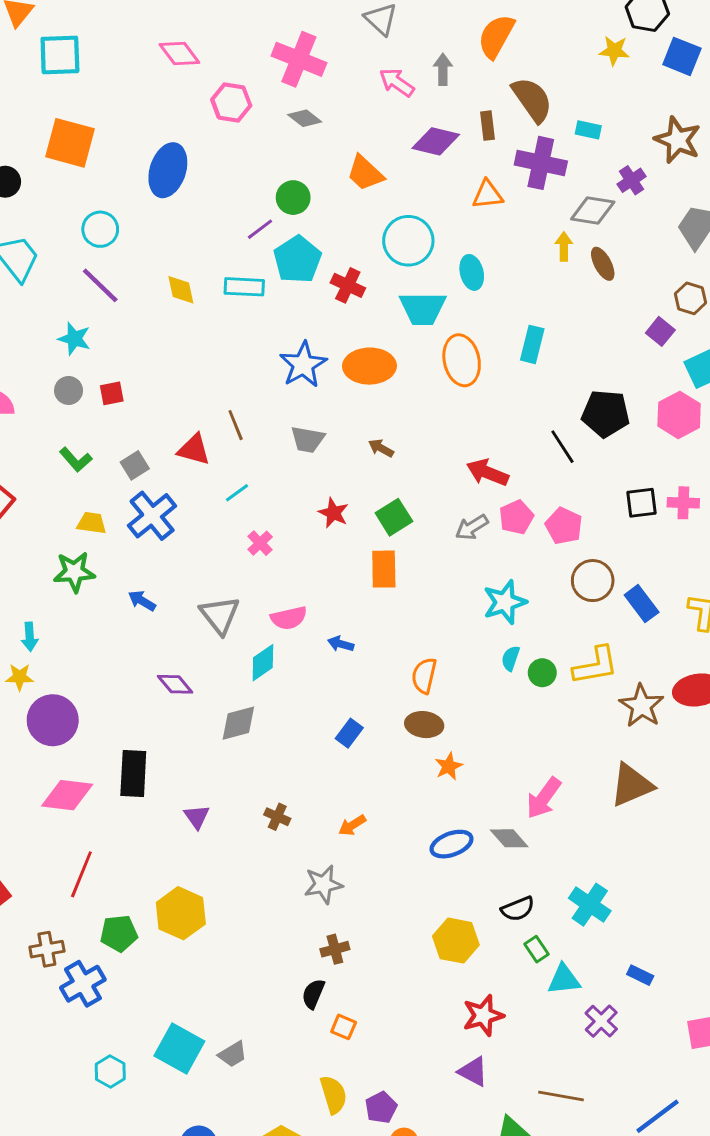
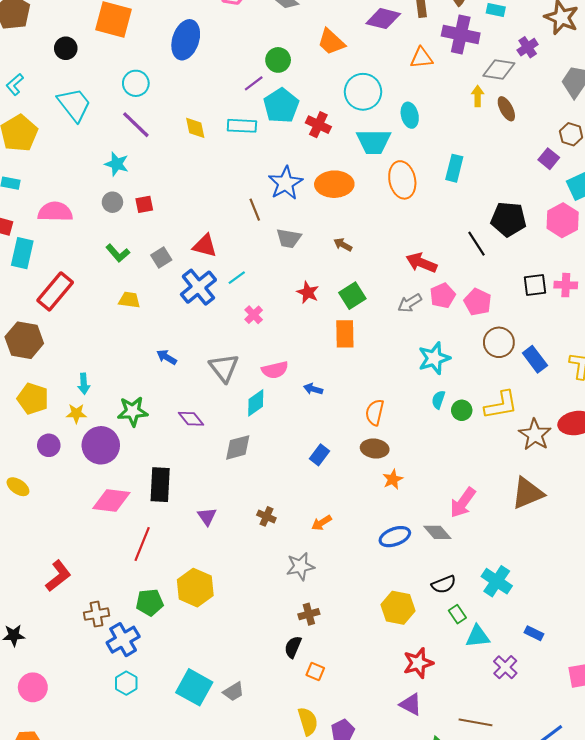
brown line: (236, 425) -> (255, 210), moved
blue cross: (152, 516) -> (198, 287), moved
green star: (74, 572) -> (133, 411), moved
red line: (81, 874) -> (142, 544), moved
cyan hexagon: (110, 1072) -> (126, 683), moved

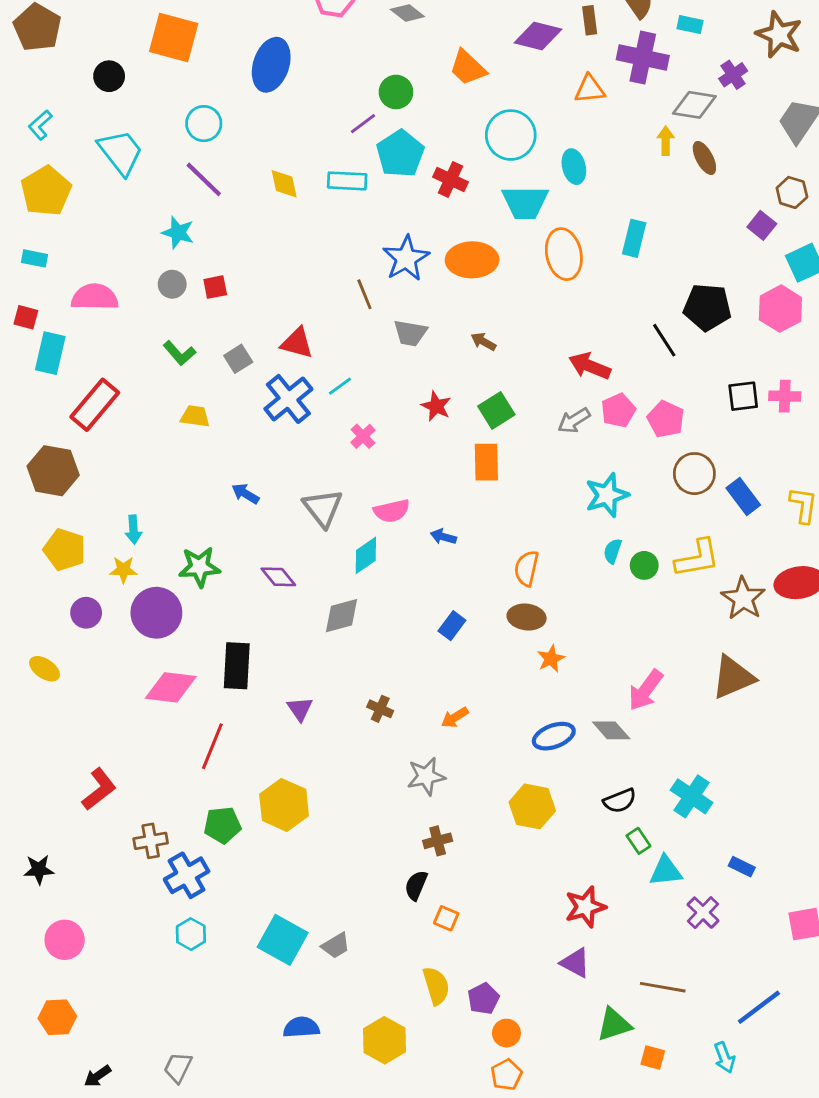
yellow hexagon: (398, 608) -> (532, 806), moved

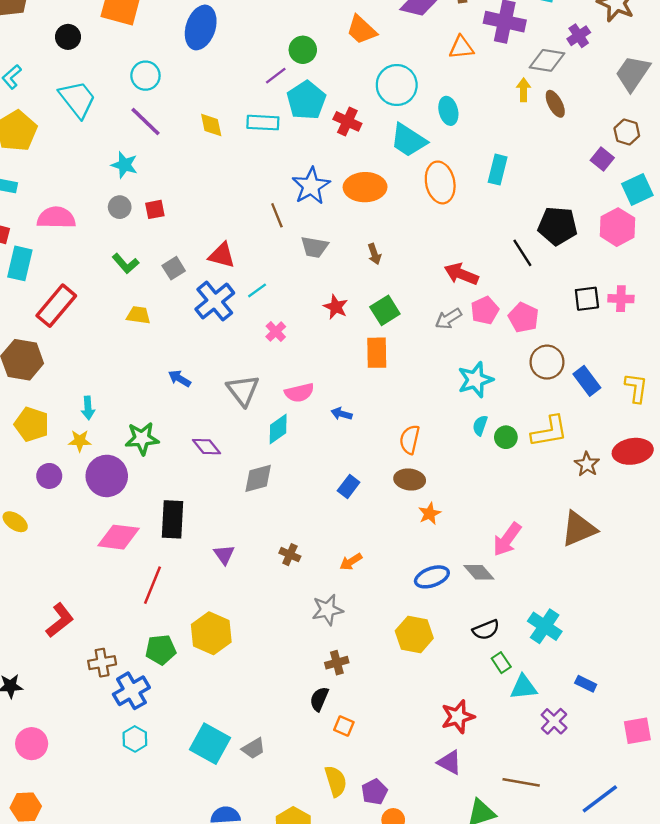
cyan trapezoid: (525, 202) -> (408, 140), turned 33
brown arrow: (483, 342) -> (374, 254), turned -138
brown star: (743, 598) -> (587, 464), size x0.7

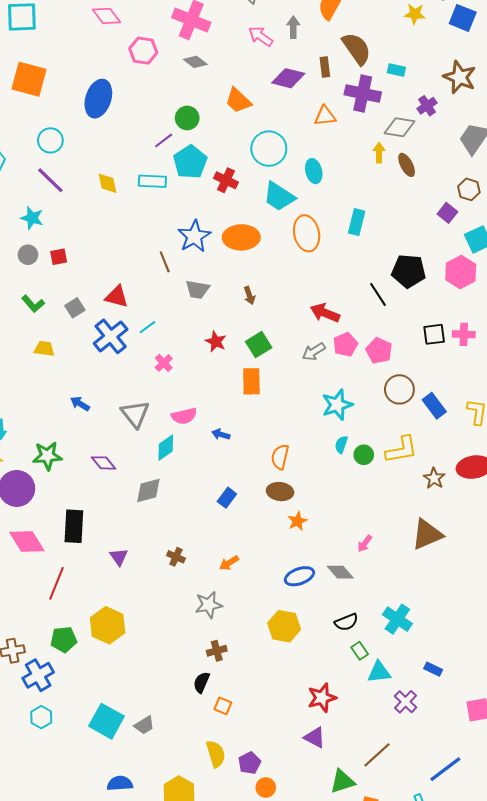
pink diamond: (118, 537) -> (27, 542), turned 51
pink arrow: (507, 539) -> (365, 544), size x0.6
brown line: (521, 782) -> (377, 755), turned -52

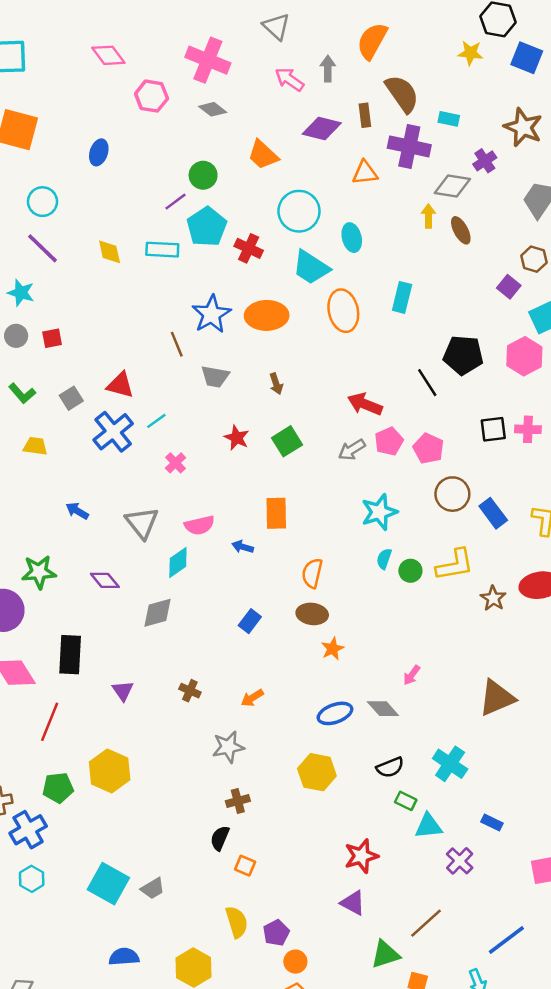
blue ellipse: (98, 99) -> (99, 152), size x0.6
orange rectangle: (251, 381) -> (276, 513), moved
brown triangle: (427, 534) -> (497, 698), moved
green rectangle: (360, 651) -> (406, 801), turned -30

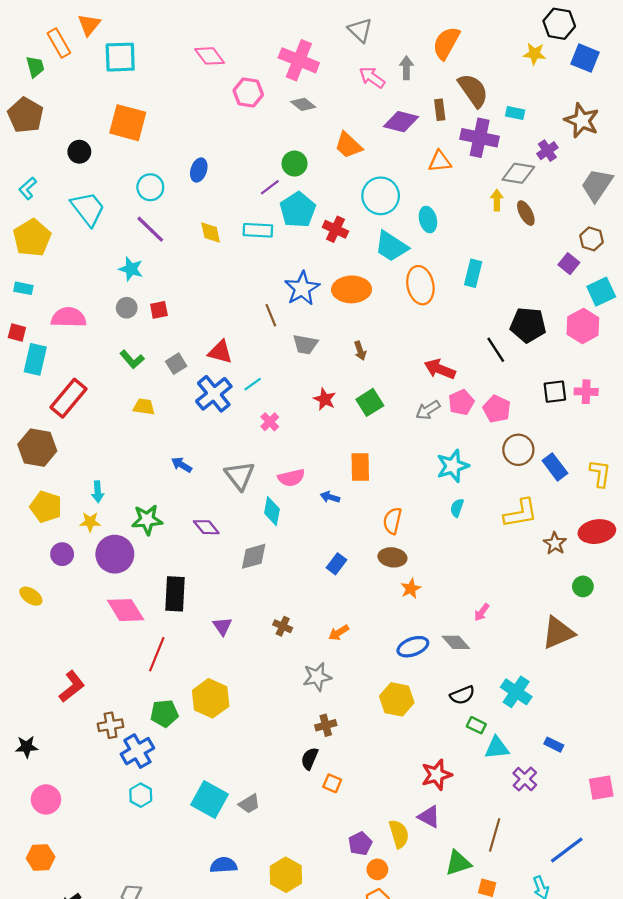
blue ellipse: (99, 152) -> (199, 170), moved
cyan diamond: (178, 562) -> (272, 511), turned -44
green circle: (410, 571) -> (583, 586), moved
yellow semicircle: (237, 922) -> (399, 834), moved
brown line: (426, 923) -> (495, 835), turned -32

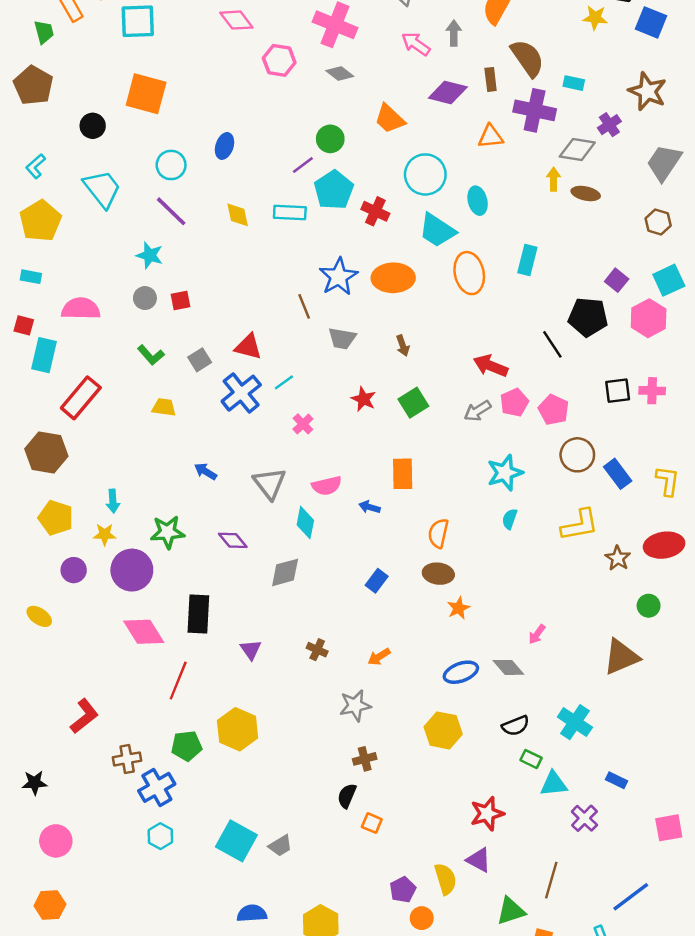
brown ellipse: (526, 213) -> (586, 194), turned -50
purple square: (569, 264) -> (617, 280), moved

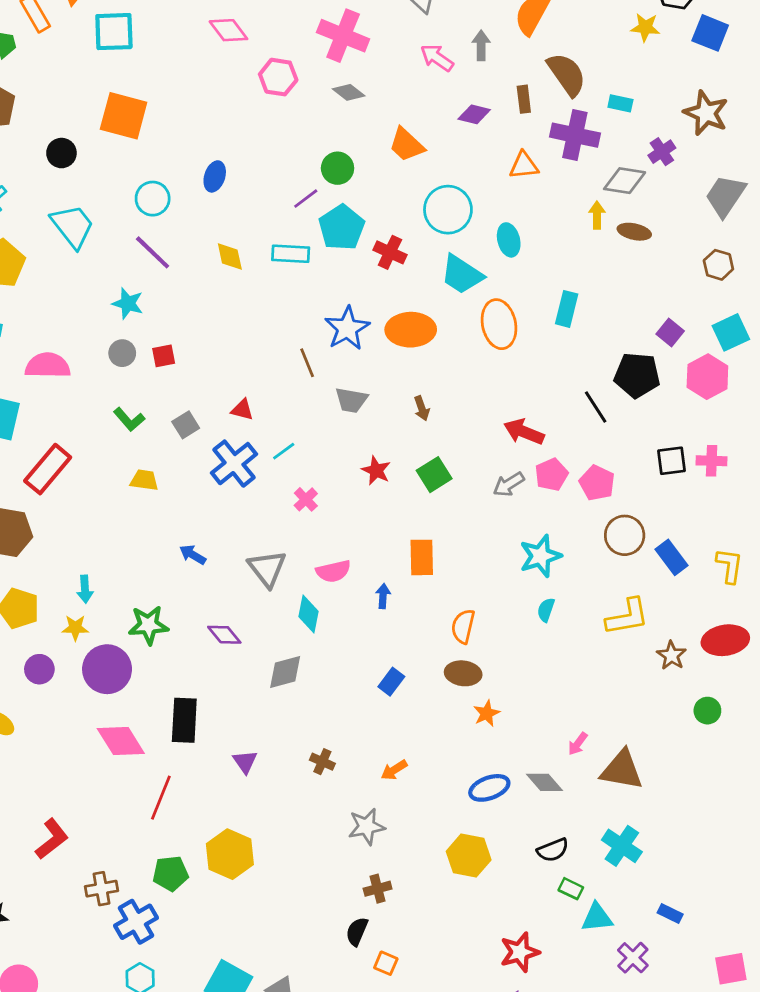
purple diamond: (448, 93) -> (474, 114), size x0.7
red triangle: (248, 347) -> (242, 410), size x0.7
blue arrow: (369, 507) -> (383, 596), turned 78
brown triangle: (621, 657) -> (622, 770), moved, turned 33

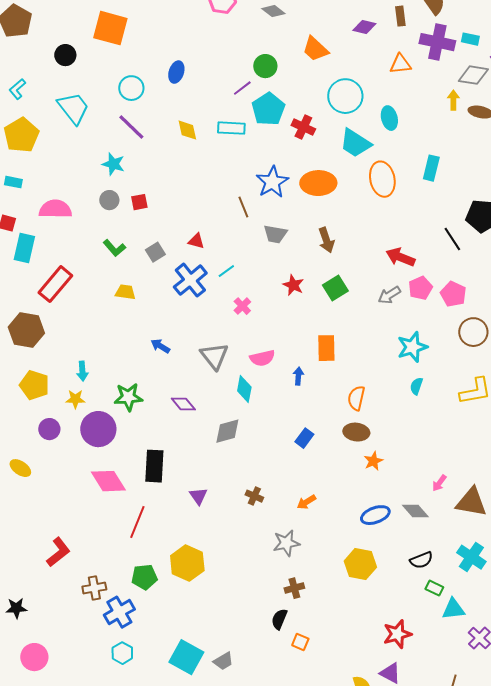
cyan rectangle: (620, 103) -> (470, 39), moved
brown arrow: (422, 408) -> (326, 240), size x1.4

